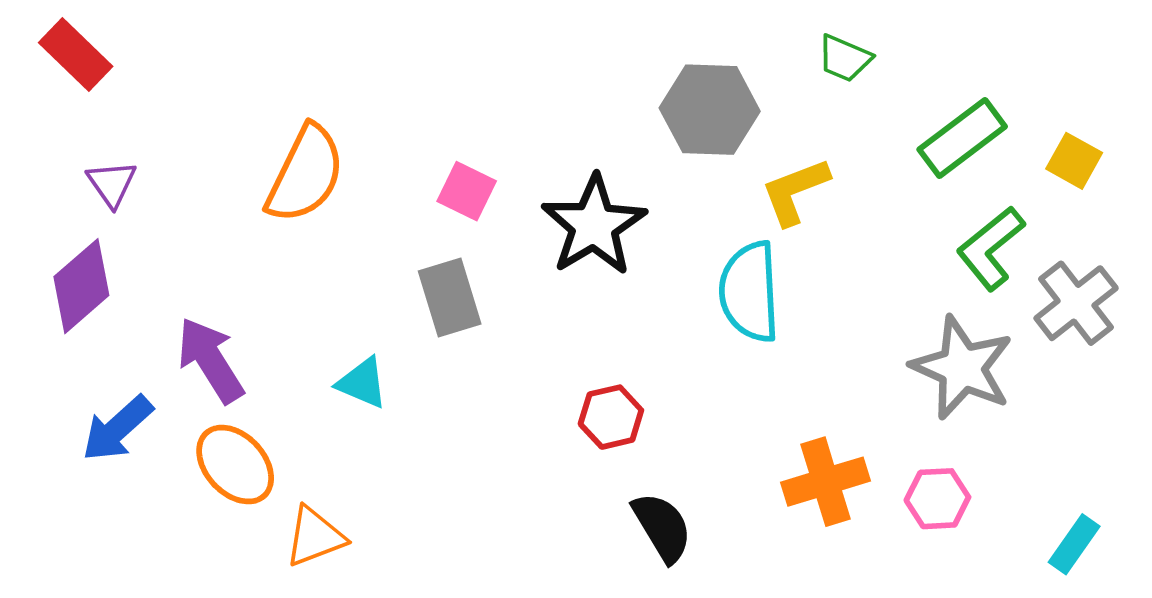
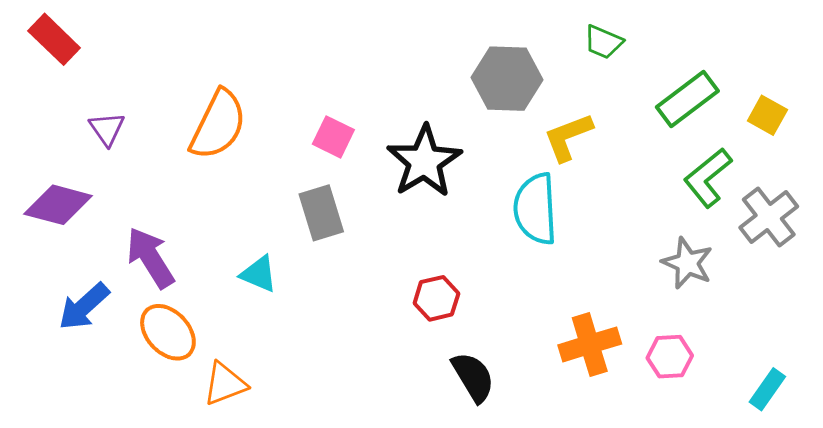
purple triangle: (112, 184) -> (107, 129), moved
purple diamond: (81, 286) -> (58, 205), turned 56
gray star: (962, 368) -> (687, 263), size x0.7

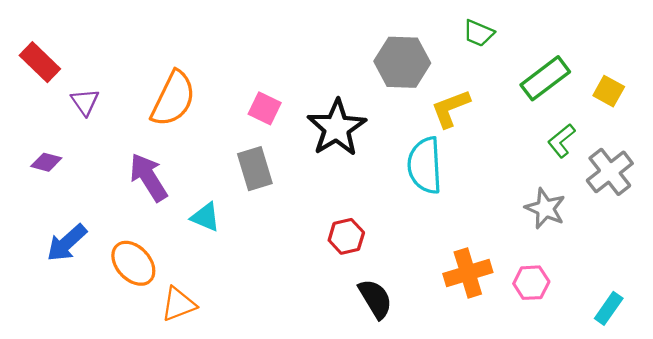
red rectangle: (54, 39) -> (40, 62), moved
green L-shape: (708, 178) -> (561, 141), size x0.7
purple diamond: (58, 205) -> (46, 162), size x0.6
purple arrow: (150, 258) -> (148, 177), moved

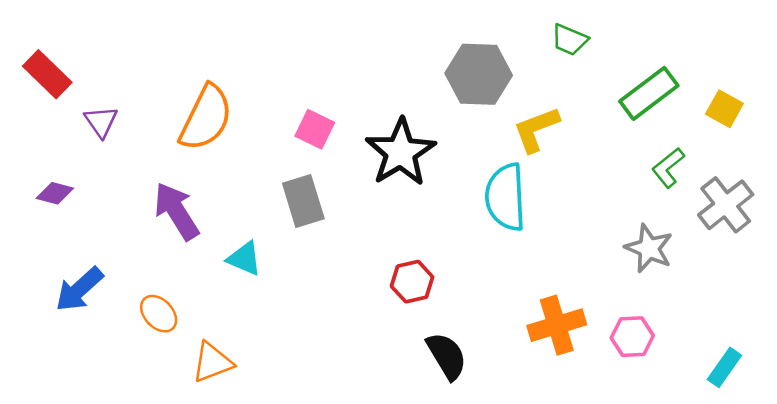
orange ellipse: (133, 263) -> (159, 314), size x0.7

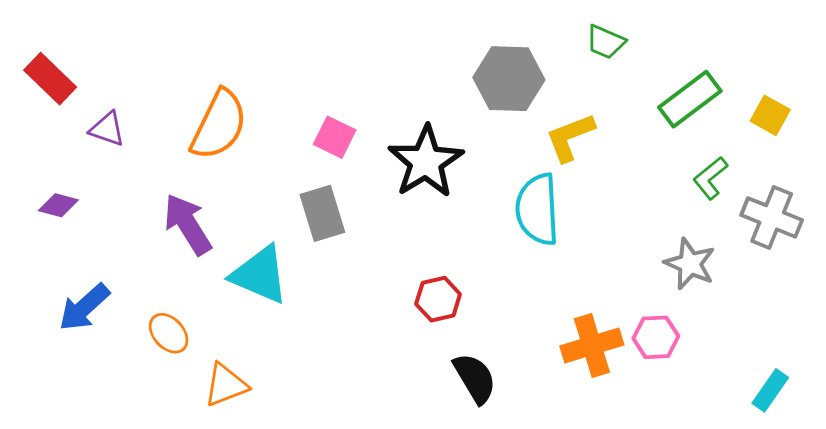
purple triangle: (101, 122) -> (107, 129), turned -36
gray cross: (726, 205) -> (772, 217), turned -30
cyan triangle: (244, 259) -> (260, 275), size x1.6
pink hexagon: (632, 337) -> (656, 337), moved

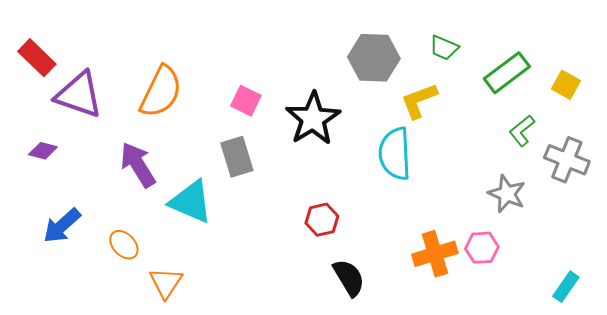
green trapezoid: (606, 42) -> (444, 48), moved
purple triangle: (107, 129) -> (79, 95), size x1.8
orange triangle: (226, 385) -> (166, 283), turned -36

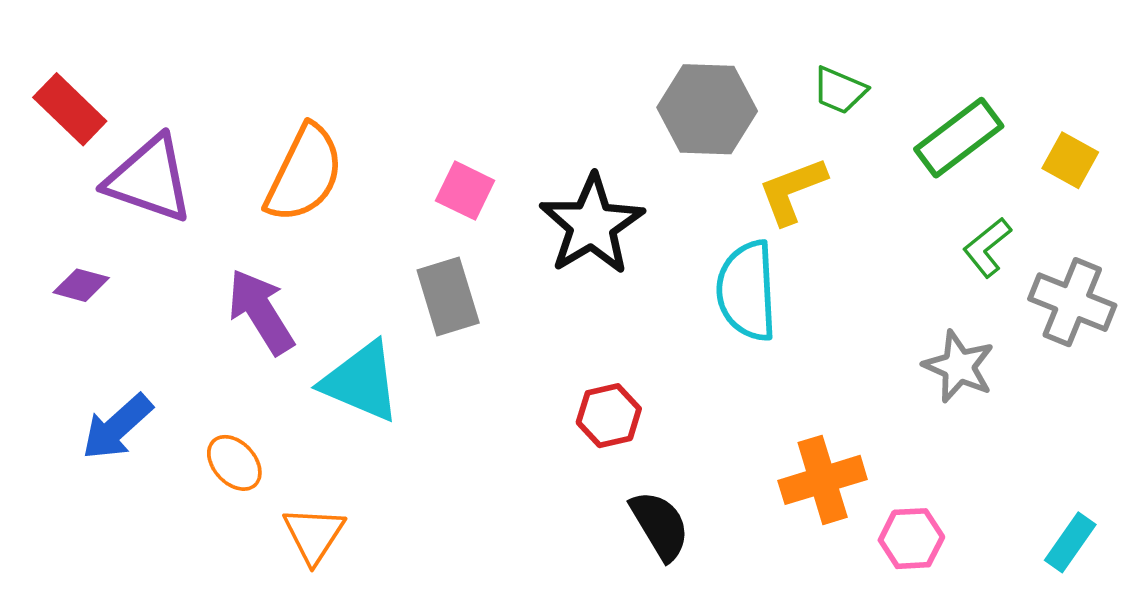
pink hexagon: (482, 248) -> (911, 539), moved

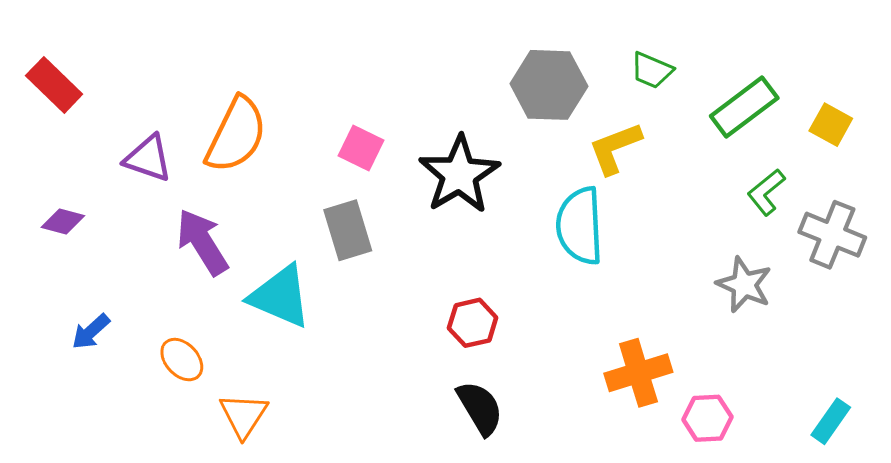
purple triangle: (149, 179) -> (148, 158), moved, size x0.7
blue arrow: (117, 427) -> (91, 332), size x0.7
black semicircle: (660, 525) -> (480, 408), moved

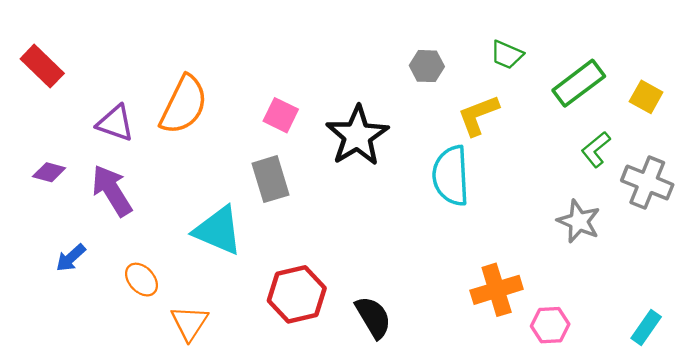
gray hexagon: (549, 85) -> (427, 66), size x0.6
purple arrow: (202, 242) -> (112, 191), moved
red hexagon: (473, 323) -> (297, 294), moved, size x1.5

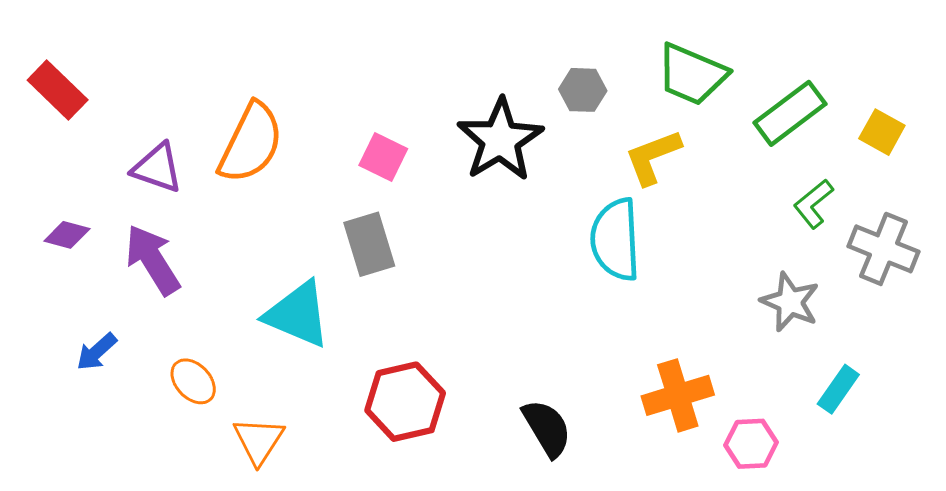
green trapezoid: (507, 55) -> (692, 74), size x1.6
black star: (357, 136) -> (500, 140), moved
black semicircle: (373, 317) -> (547, 428), moved
cyan rectangle: (646, 327) -> (838, 389), moved

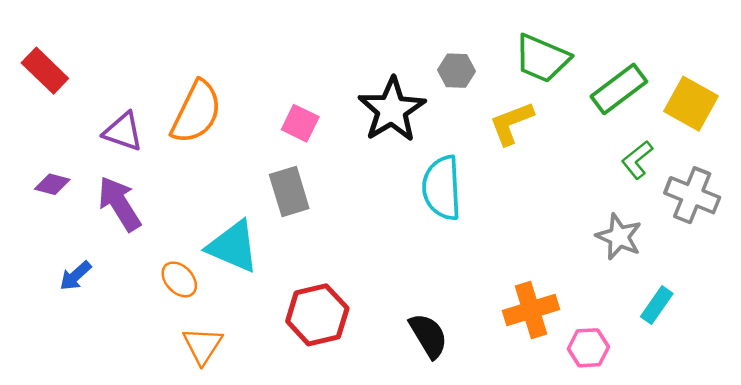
yellow square: (882, 132) -> (691, 104), size x1.5
cyan semicircle: (615, 240) -> (442, 188), moved
orange ellipse: (193, 381) -> (179, 279), moved

